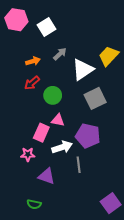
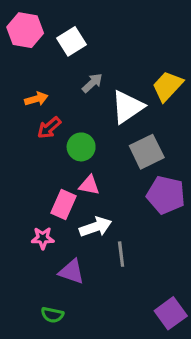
orange arrow: (33, 61) -> (36, 99), moved
purple pentagon: (88, 136) -> (166, 195), moved

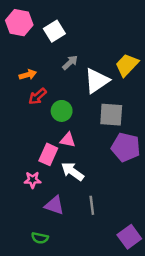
gray square: (147, 152) -> (111, 115), turned 30
white arrow: (96, 227) -> (72, 171), turned -125
gray line: (121, 254) -> (92, 205), moved

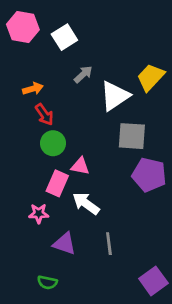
red arrow: (37, 96) -> (44, 115), turned -84
green circle: (62, 111) -> (53, 143), moved

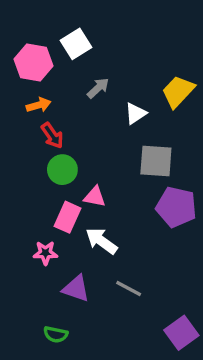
pink hexagon: (23, 27) -> (34, 63), moved
white triangle: (115, 96) -> (135, 114), size x0.6
gray line: (109, 244) -> (129, 289), turned -55

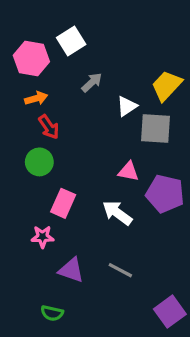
gray square: (156, 161) -> (155, 129), moved
green circle: (62, 170) -> (39, 162), moved
pink triangle: (95, 197) -> (128, 171), moved
white arrow: (102, 241) -> (117, 213), moved

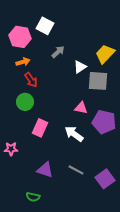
white square: (71, 41) -> (45, 26), turned -30
pink star: (42, 237) -> (11, 149), moved
purple square: (170, 312) -> (105, 179), moved

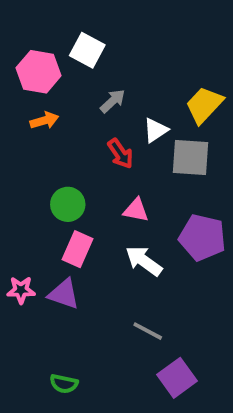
red arrow: (31, 80) -> (120, 154), moved
green circle: (25, 102) -> (68, 204), moved
pink triangle: (81, 108) -> (136, 210), moved
purple triangle: (45, 170) -> (64, 294), moved
purple square: (105, 179) -> (177, 378), moved

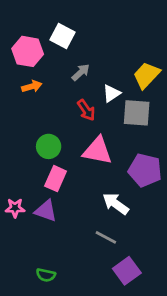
pink triangle: (136, 210) -> (97, 151), size x1.6
white arrow: (144, 261) -> (116, 204), moved

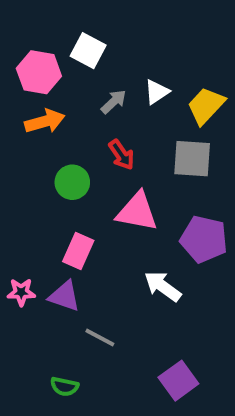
orange arrow: (32, 86) -> (45, 121), size x1.4
white triangle: (111, 93) -> (157, 92), moved
green circle: (49, 146) -> (72, 182), moved
gray line: (106, 237) -> (100, 337), moved

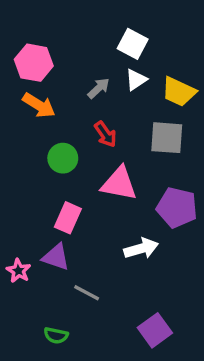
white square: (88, 51) -> (133, 44), moved
yellow trapezoid: (206, 106) -> (179, 92), turned -108
orange arrow: (45, 121) -> (39, 105), turned 48
white arrow: (163, 286) -> (141, 248), turned 128
pink star: (21, 292) -> (18, 271), moved, turned 30

